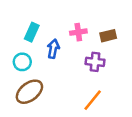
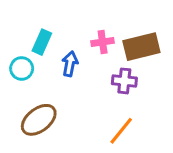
brown rectangle: (108, 36) -> (141, 47), size x1.6
cyan circle: (22, 62) -> (22, 68), moved

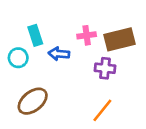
cyan rectangle: (42, 42) -> (35, 35), turned -42
blue arrow: (70, 64) -> (59, 54), turned -96

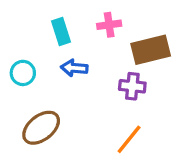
cyan rectangle: (35, 35) -> (61, 31), moved
pink cross: (87, 35) -> (109, 25), moved

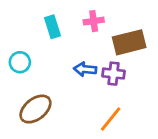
blue arrow: (74, 68) -> (85, 69), moved

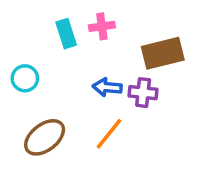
pink cross: (94, 21) -> (102, 26), moved
orange line: (111, 119) -> (109, 134), moved

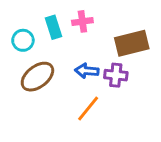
cyan circle: (25, 78) -> (23, 40), moved
brown ellipse: (45, 137) -> (37, 77), moved

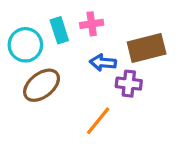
cyan circle: (23, 40) -> (25, 45), size x1.4
blue arrow: (87, 71) -> (103, 63), moved

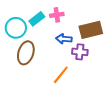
cyan rectangle: (59, 30) -> (37, 19), turned 70
brown ellipse: (42, 85) -> (26, 53), turned -35

